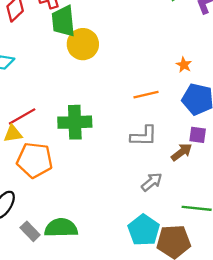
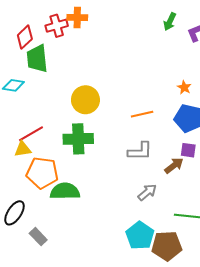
green trapezoid: (63, 21) -> (37, 59), moved
yellow circle: (83, 44) -> (85, 100), moved
orange star: (184, 65) -> (184, 87), moved
green semicircle: (61, 228) -> (65, 191), moved

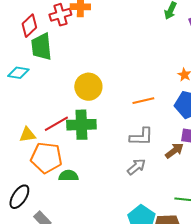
red line: (31, 134) -> (56, 124), moved
green semicircle: (65, 191) -> (68, 176), size x0.7
gray arrow: (147, 192) -> (136, 167), moved

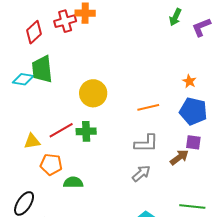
green trapezoid: (41, 47) -> (42, 69), moved
green cross: (81, 125) -> (86, 131), size x0.7
orange pentagon: (46, 158) -> (51, 164), size x0.7

